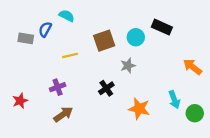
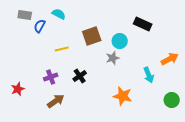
cyan circle: (136, 37) -> (120, 41), moved
gray rectangle: (26, 38) -> (25, 15), moved
orange arrow: (192, 67) -> (170, 59), turned 114
black cross: (106, 88) -> (80, 76), moved
cyan arrow: (174, 100) -> (149, 75), moved

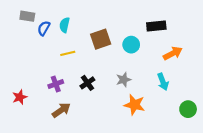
cyan semicircle: (59, 14) -> (65, 25), moved, turned -104
black rectangle: (143, 24) -> (156, 26), turned -30
gray star: (113, 58) -> (124, 80), moved
orange arrow: (170, 59) -> (173, 53), moved

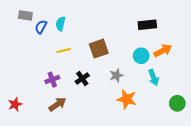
brown square: (101, 39) -> (99, 49), moved
cyan circle: (131, 45) -> (141, 56), moved
red star: (20, 97) -> (15, 104), moved

